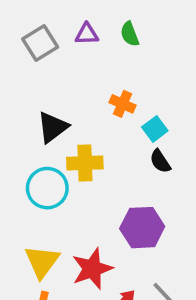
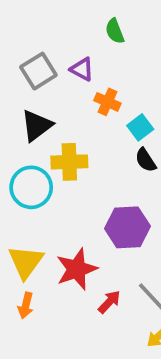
purple triangle: (87, 34) -> (82, 69), moved, turned 30
gray square: (40, 43) -> (38, 71), moved

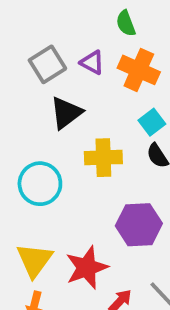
orange cross: (107, 102) -> (139, 70), moved, size x1.5
black triangle: (37, 126) -> (66, 113), moved
yellow cross: (69, 162) -> (103, 158), moved

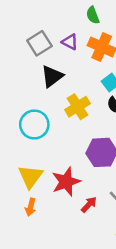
yellow cross: (103, 158) -> (78, 107), turned -30

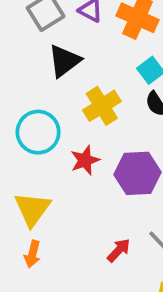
red star: (66, 182) -> (85, 160), moved, size x0.7

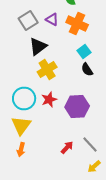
yellow cross: (102, 106) -> (47, 70), moved
cyan circle: (38, 132) -> (24, 98), moved

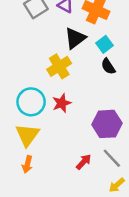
black triangle: (38, 46) -> (75, 38), moved
purple hexagon: (77, 106) -> (107, 124), moved

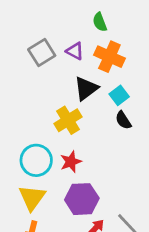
purple hexagon: (107, 124) -> (82, 199), moved

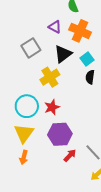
gray square: (42, 52) -> (31, 48), moved
black semicircle: (123, 120) -> (90, 77), turned 40

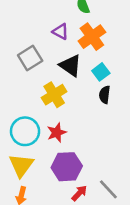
orange cross: (80, 31) -> (92, 37), turned 30
black triangle: (63, 54) -> (70, 66), turned -48

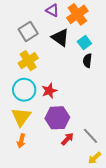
yellow cross: (54, 95) -> (28, 61), moved

